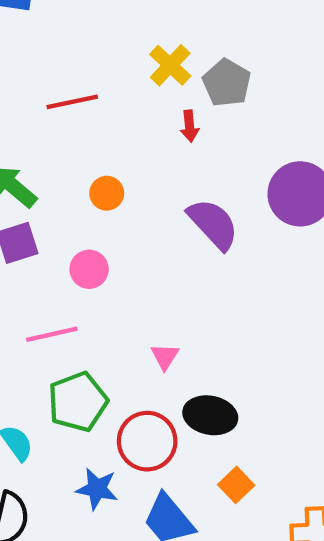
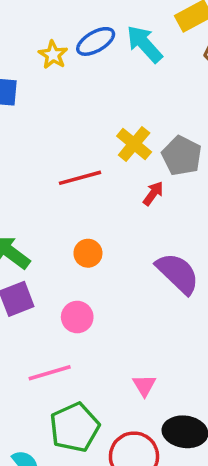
red line: (72, 102) -> (80, 178), moved
red arrow: (190, 126) -> (153, 193), turned -135

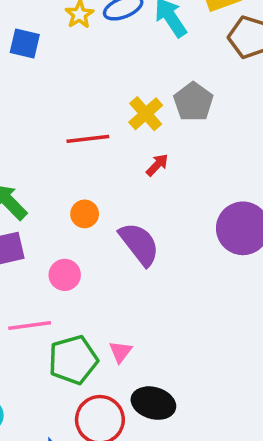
gray pentagon: (182, 156) -> (193, 102), moved
purple semicircle: (178, 273) -> (139, 244), moved
green pentagon: (75, 427) -> (73, 360), moved

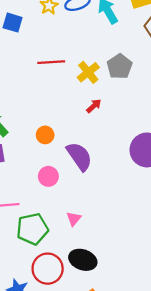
red line: (88, 139) -> (51, 62), moved
pink circle: (65, 275) -> (48, 176), moved
pink triangle: (120, 352) -> (74, 219), moved

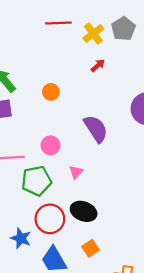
purple semicircle: (79, 156) -> (96, 129), moved
pink circle: (48, 176) -> (50, 145), moved

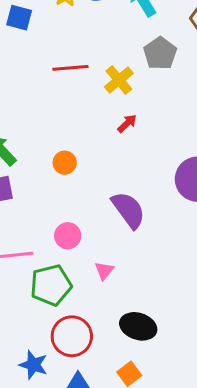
gray pentagon: (123, 29) -> (160, 53), moved
black ellipse: (84, 211) -> (138, 326), moved

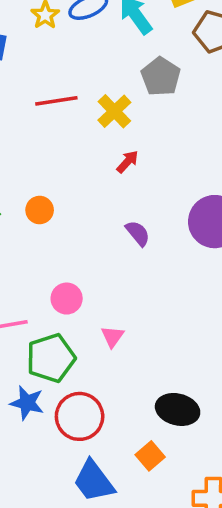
orange circle: (65, 163) -> (40, 210), moved
purple semicircle: (128, 210) -> (138, 233), moved, size x0.6
black ellipse: (138, 326) -> (178, 409), moved
blue star: (33, 365) -> (27, 403), moved

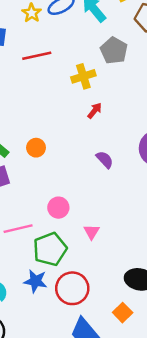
red line: (56, 101) -> (37, 56), moved
yellow cross: (114, 111) -> (83, 76), turned 30

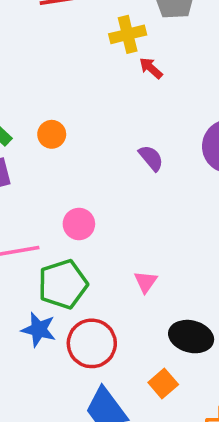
red arrow: (95, 111) -> (151, 68), moved, turned -91
pink triangle: (92, 232) -> (146, 282), moved

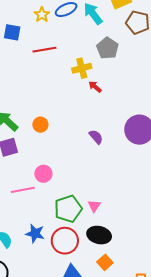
pink circle: (79, 224) -> (43, 174), moved
green pentagon: (63, 284) -> (68, 209), moved
black ellipse: (191, 337) -> (99, 235), moved

